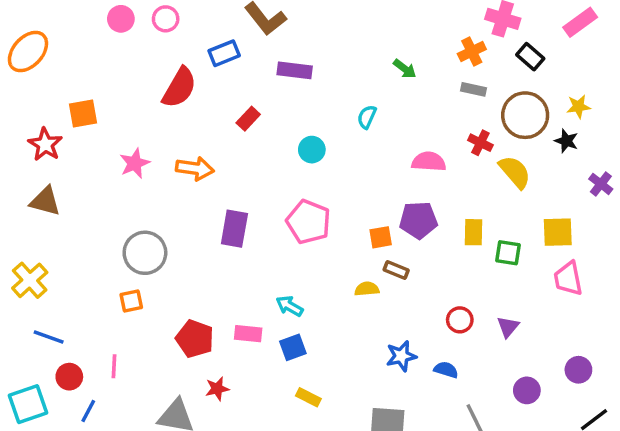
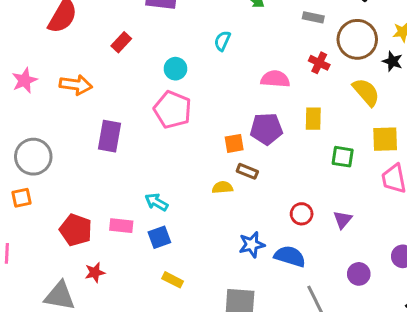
yellow semicircle: (515, 172) -> (366, 92), moved
pink pentagon: (308, 222) -> (173, 110), moved
yellow rectangle: (474, 232) -> (313, 119), moved
blue semicircle: (446, 370) -> (290, 256), size x1.5

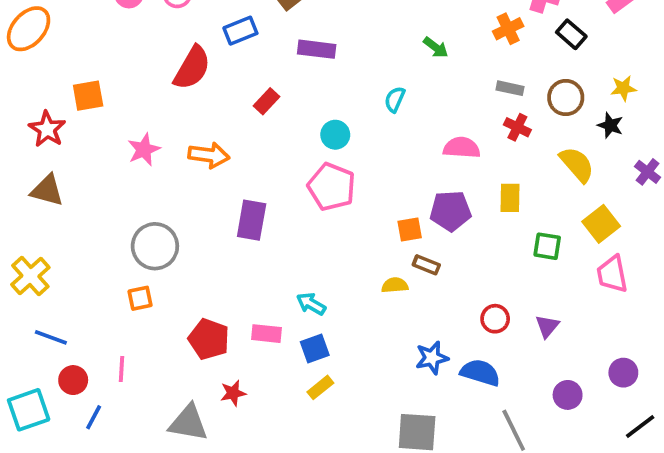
gray rectangle: (313, 17) -> (510, 88), moved
brown circle: (357, 39) -> (566, 98), size x0.7
yellow square: (385, 139) -> (601, 224), turned -36
yellow rectangle: (173, 280) -> (320, 387), moved, turned -66

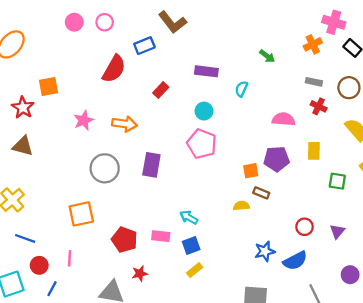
purple rectangle: (317, 49) -> (206, 71), moved
gray circle: (155, 246) -> (105, 168), moved
orange square: (140, 298) -> (81, 214), size x1.6
blue semicircle: (480, 373) -> (295, 261), turned 135

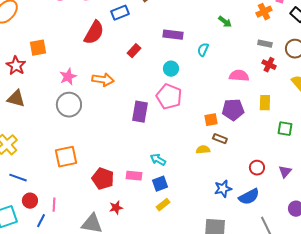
purple rectangle: (151, 165) -> (140, 112), moved
gray circle: (105, 168) -> (69, 105), moved
pink line: (70, 258) -> (54, 205), moved

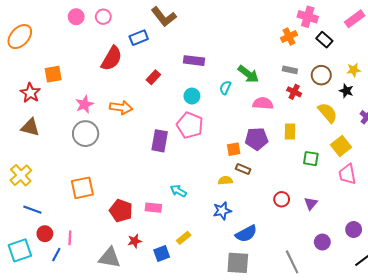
green arrow: (225, 22) -> (248, 74), moved, size x1.5
cyan semicircle: (203, 50) -> (225, 88), moved
blue square: (160, 184) -> (162, 253), moved
blue star: (223, 189) -> (222, 211), moved
blue semicircle: (249, 197) -> (246, 234), moved

